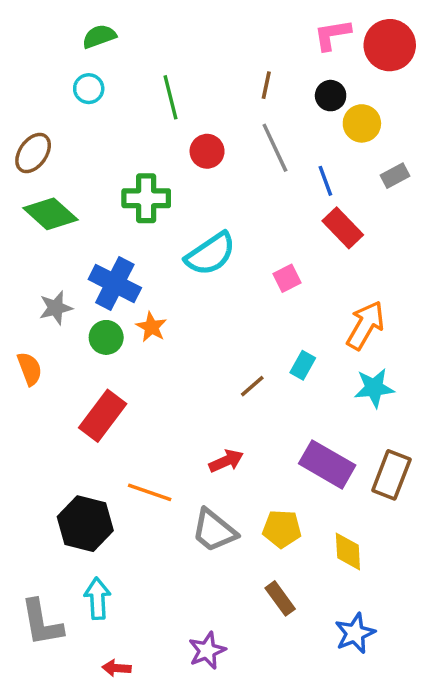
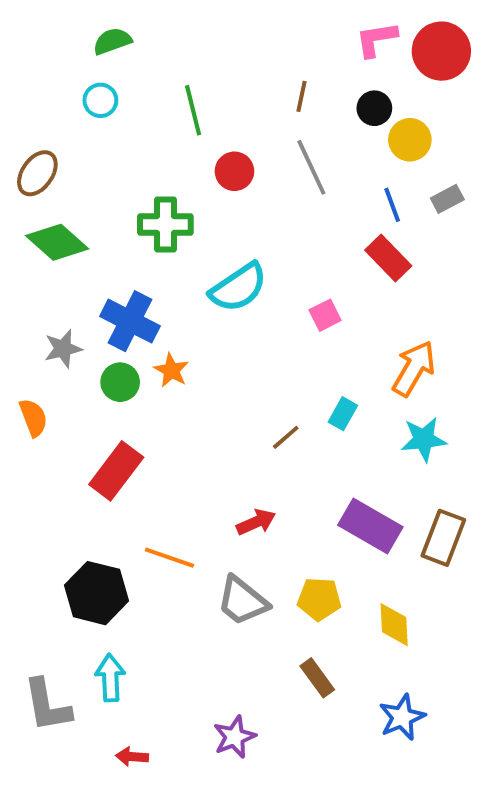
blue line: (325, 181) -> (392, 205), moved

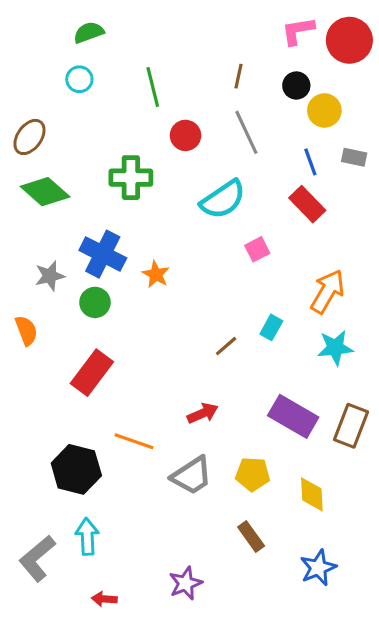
gray rectangle: (447, 199) -> (354, 157), turned 40
cyan semicircle: (238, 288) -> (223, 199), moved
orange star: (171, 370) -> (156, 274), moved
gray trapezoid: (242, 601) -> (192, 476), turned -72
gray L-shape: (47, 705) -> (37, 558), turned 60

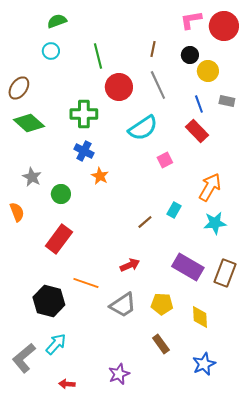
red circle: (186, 135) -> (119, 87), size x1.4
blue cross: (103, 254) -> (84, 151), moved, size x0.7
gray star: (50, 276) -> (32, 177), turned -30
cyan arrow: (87, 537) -> (56, 344), turned 45

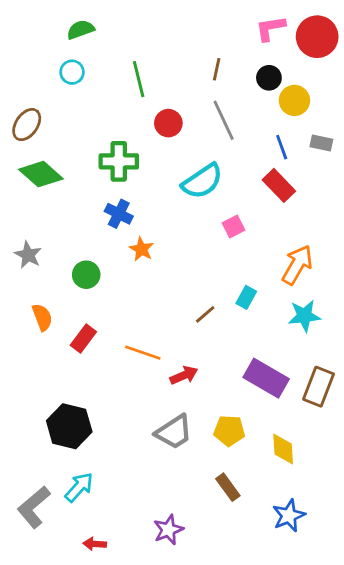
red circle: (119, 87) -> (168, 123), size x0.7
gray star: (32, 177) -> (28, 255), moved
orange semicircle: (17, 212) -> (42, 317), moved
red rectangle: (59, 239) -> (83, 338), size x0.7
orange line: (86, 283) -> (143, 353), moved

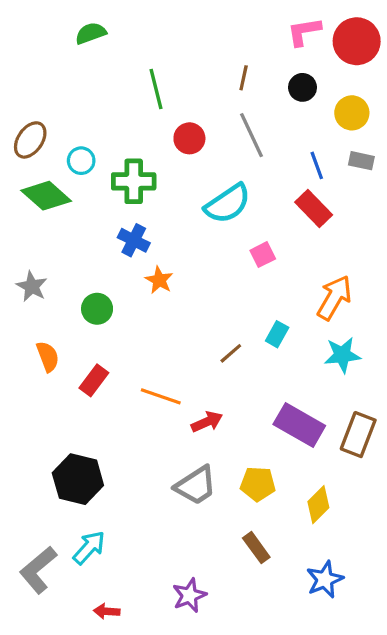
cyan circle: (72, 72) -> (81, 161), moved
yellow circle: (294, 100) -> (352, 113), moved
yellow diamond: (283, 449) -> (318, 505), turned 48

